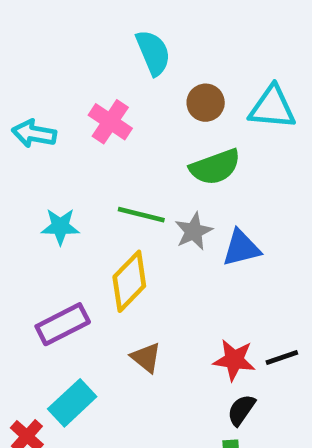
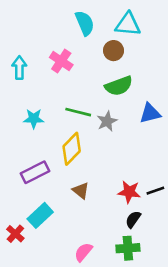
cyan triangle: (272, 107) -> (128, 24), moved
cyan arrow: (34, 134) -> (19, 68), turned 80
blue triangle: (241, 248) -> (150, 113), moved

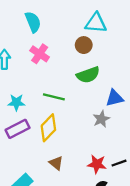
cyan semicircle: (85, 23) -> (33, 22), moved
gray star: (107, 121) -> (101, 119), moved
purple rectangle: (35, 172) -> (18, 129), moved

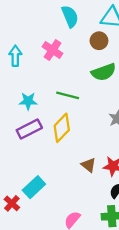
cyan semicircle: (33, 22) -> (70, 16), moved
brown triangle: (56, 163) -> (89, 165), moved

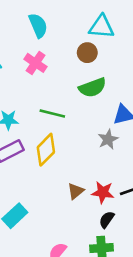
cyan semicircle: (70, 16) -> (38, 25), moved
brown triangle: (89, 165) -> (76, 191), turned 42

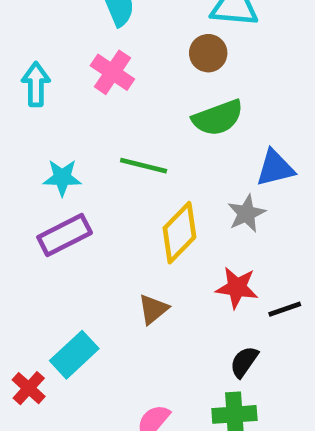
yellow diamond: (46, 150) -> (179, 233), moved
brown triangle: (76, 191) -> (153, 309), moved
red star: (103, 192) -> (237, 288), moved

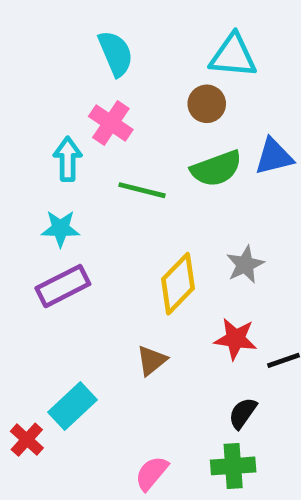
cyan arrow: (36, 84) -> (68, 159), moved
green line: (144, 166) -> (142, 190), moved
blue triangle: (275, 168) -> (274, 157), moved

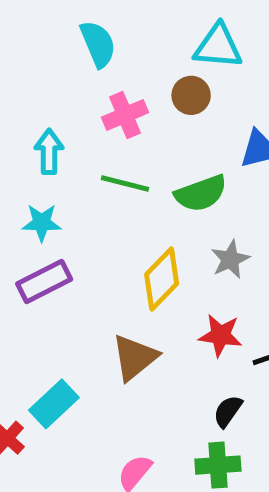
pink cross: (111, 123) -> (125, 115), moved, turned 33
green semicircle: (216, 169) -> (201, 193), moved
brown triangle: (152, 360) -> (135, 357), size x1.5

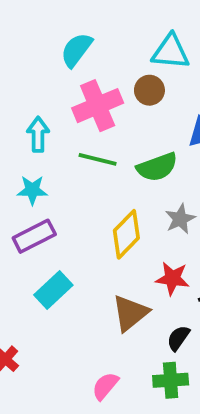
cyan semicircle: (98, 44) -> (76, 50), turned -120
pink cross: (125, 115) -> (98, 106), size x1.4
brown triangle: (135, 357) -> (130, 313), moved
cyan rectangle: (54, 404) -> (53, 290), moved

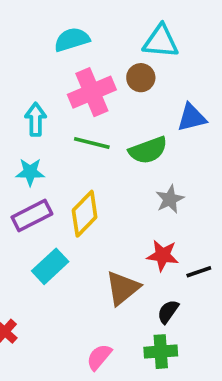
cyan semicircle: (76, 50) -> (72, 40), turned 36
yellow diamond: (126, 234) -> (85, 214), moved

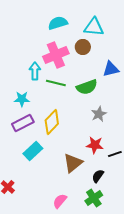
cyan semicircle: (72, 40) -> (58, 23), moved
cyan arrow: (36, 119) -> (35, 71), moved
green cross: (161, 352) -> (94, 198), turned -30

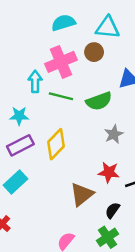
cyan rectangle: (33, 151) -> (16, 182), moved

